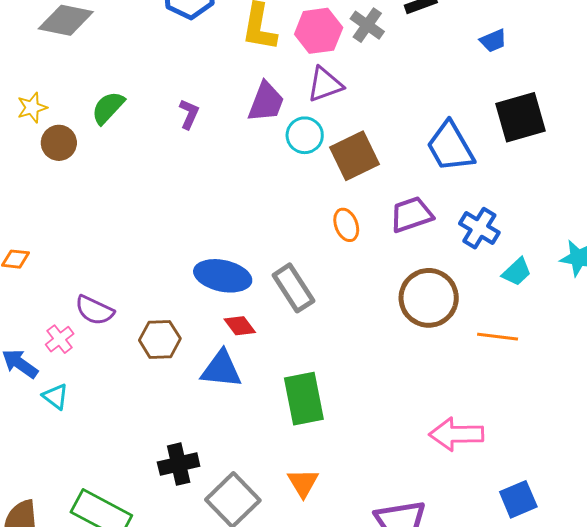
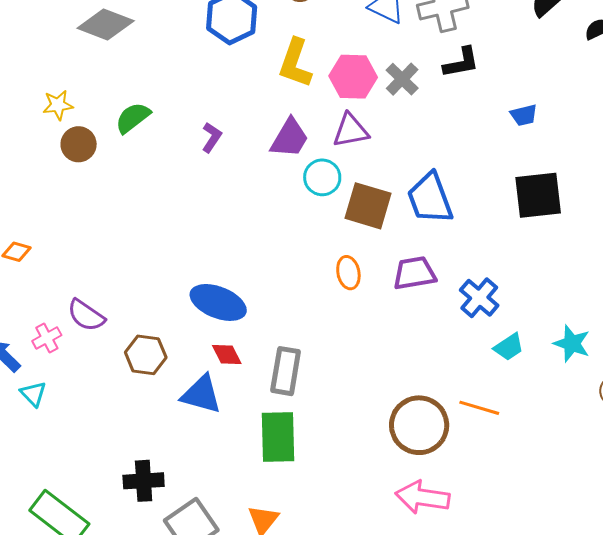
blue trapezoid: (450, 147) -> (430, 198), moved
brown square: (355, 156) -> (368, 206), turned 33
gray rectangle: (293, 288) -> (286, 371), moved, turned 33
brown circle: (429, 298) -> (419, 425), moved

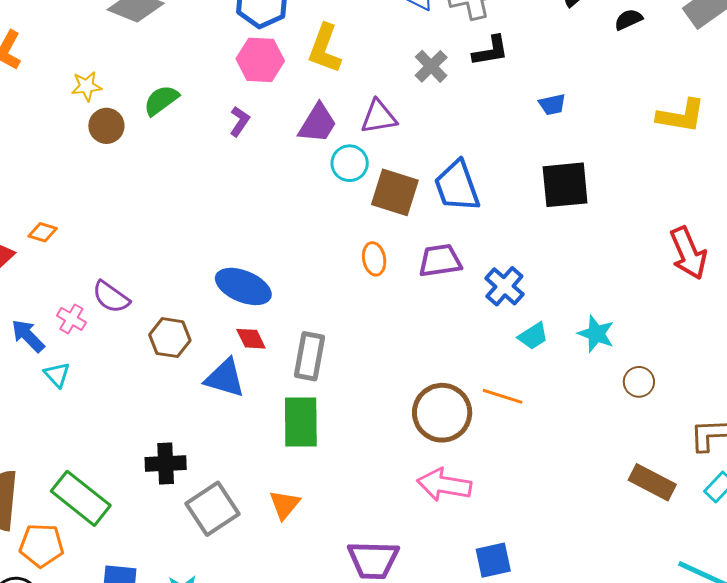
pink hexagon: (353, 77) -> (260, 60), moved
pink cross: (47, 338) -> (71, 319), turned -32

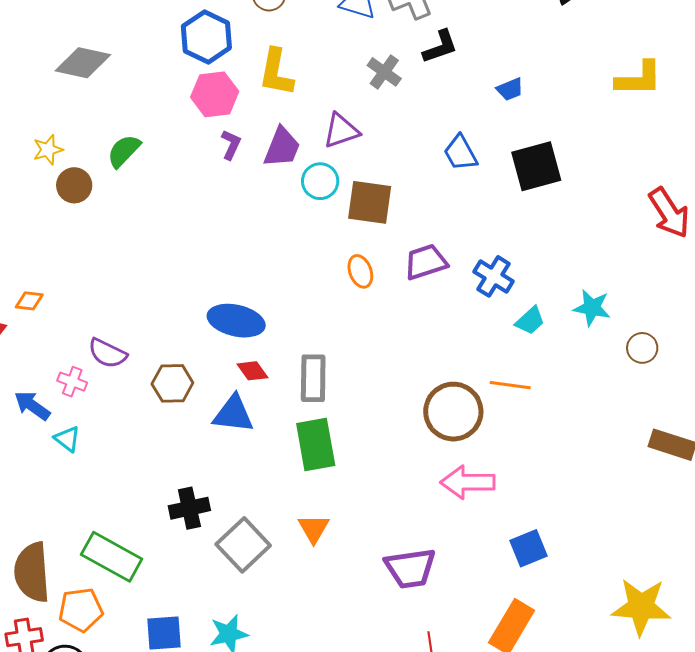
purple L-shape: (240, 121) -> (231, 145), moved
blue trapezoid: (457, 186) -> (461, 153), moved, size x0.7

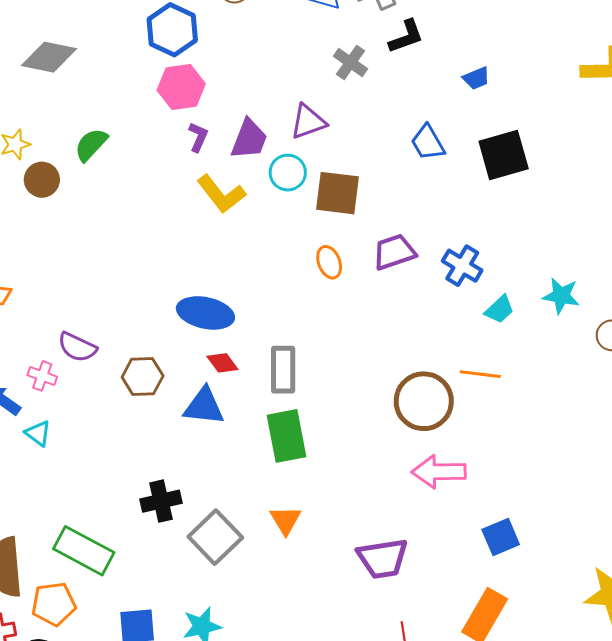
yellow L-shape: (276, 72) -> (221, 194), moved, turned -48

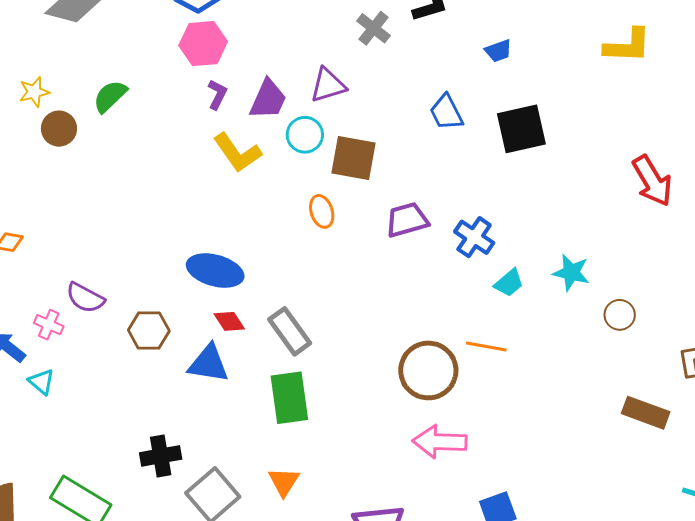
orange ellipse: (329, 262) -> (322, 211), moved
gray rectangle: (283, 370) -> (290, 331), turned -39

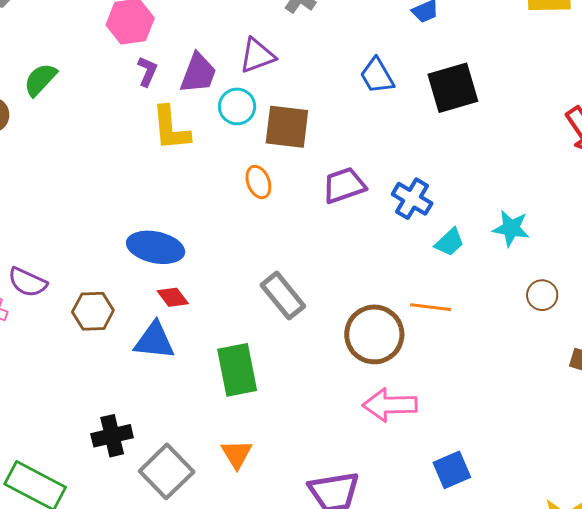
yellow L-shape: (237, 153) -> (171, 128), turned 33
brown circle: (620, 315) -> (542, 295), moved
gray rectangle: (290, 331) -> (283, 296), moved

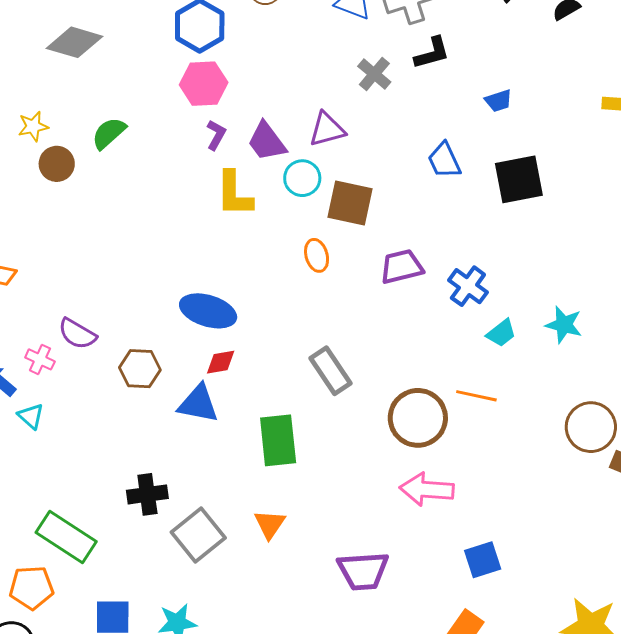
purple trapezoid: (198, 73) -> (267, 142), turned 117
brown circle: (542, 295) -> (591, 427), moved, size x1.6
red diamond: (173, 297) -> (221, 362), turned -68

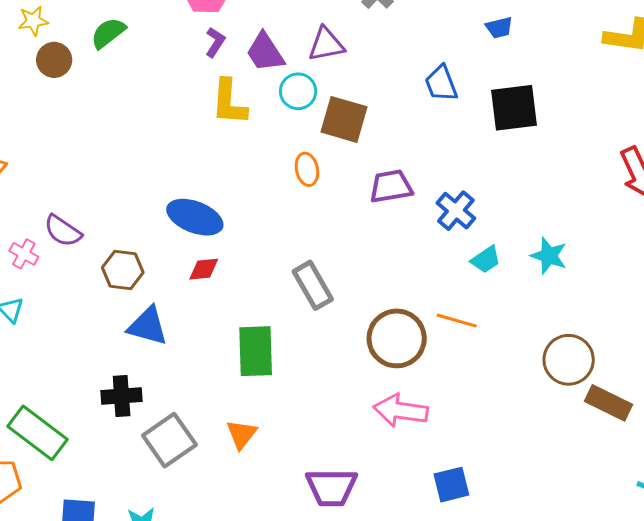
blue triangle: (198, 404) -> (148, 326), moved

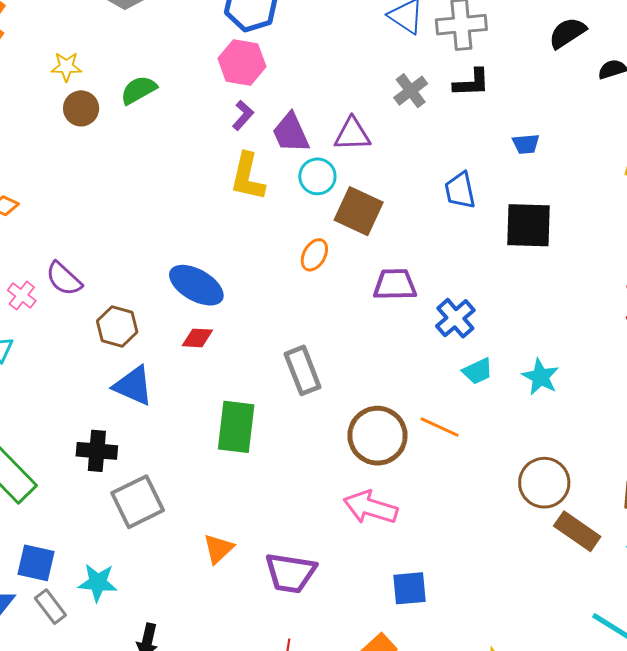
orange ellipse: (307, 169) -> (314, 255), turned 32
orange triangle: (241, 434) -> (218, 549), moved

